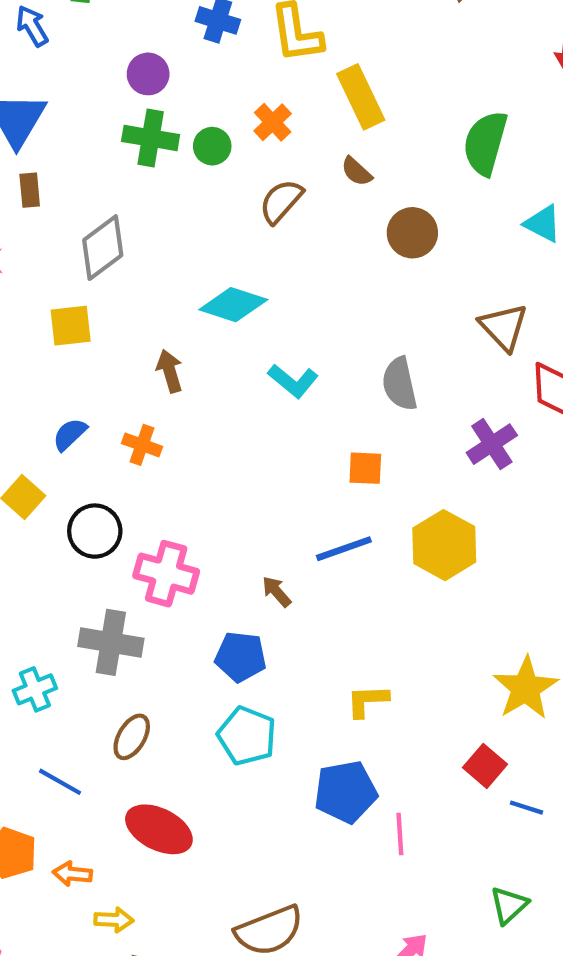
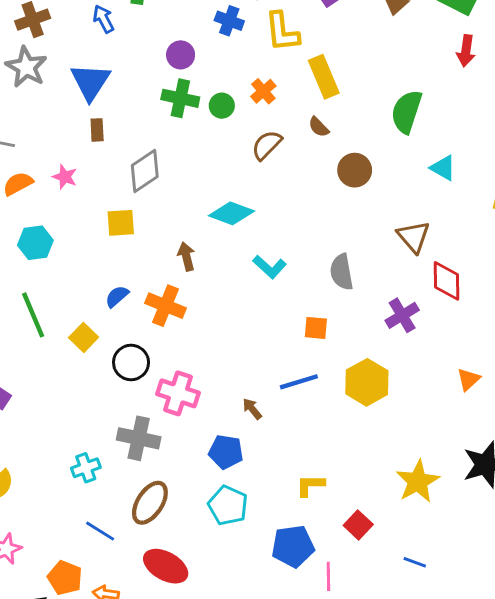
orange cross: (142, 445) -> (165, 306), size x1.5
brown ellipse: (132, 737) -> (150, 503), size x1.4
red square: (485, 766) -> (358, 525), moved

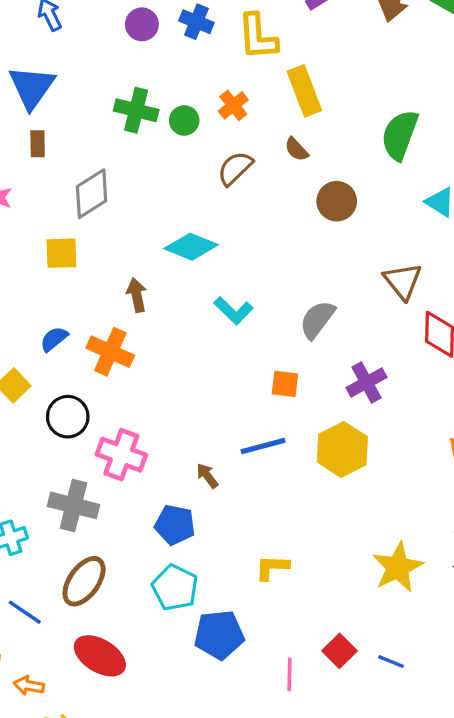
purple circle: (181, 55) -> (142, 24), moved
gray semicircle: (342, 272) -> (317, 320), turned 45
purple cross: (402, 315) -> (366, 382), moved
red square: (358, 525) -> (340, 651), moved
blue pentagon: (293, 546) -> (219, 635), moved

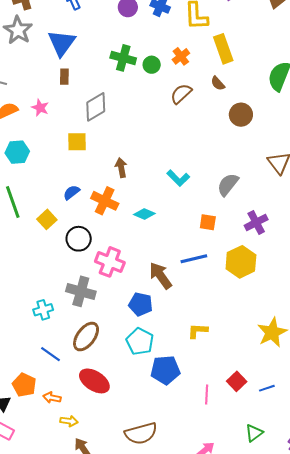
cyan diamond: (191, 247) -> (144, 214), moved, size x0.7
brown arrow: (207, 476) -> (161, 276), size x1.8
blue line: (391, 662) -> (267, 388), turned -42

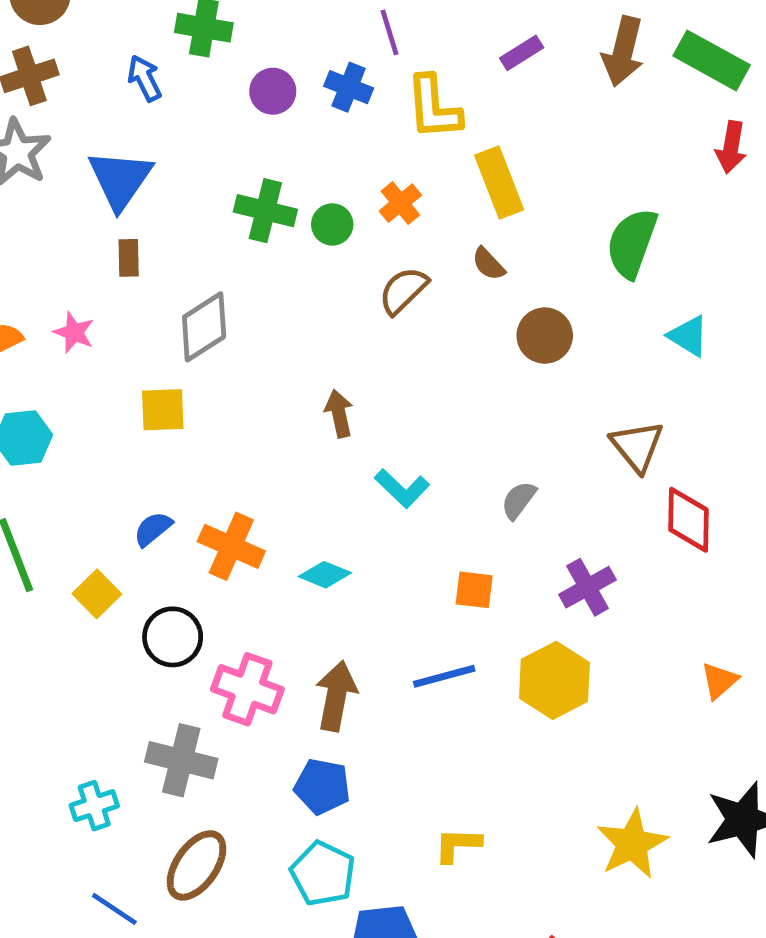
brown arrow: (121, 168) -> (339, 414), moved
gray semicircle: (228, 185) -> (519, 500), size x0.7
brown arrow: (161, 276) -> (336, 696), moved, turned 48

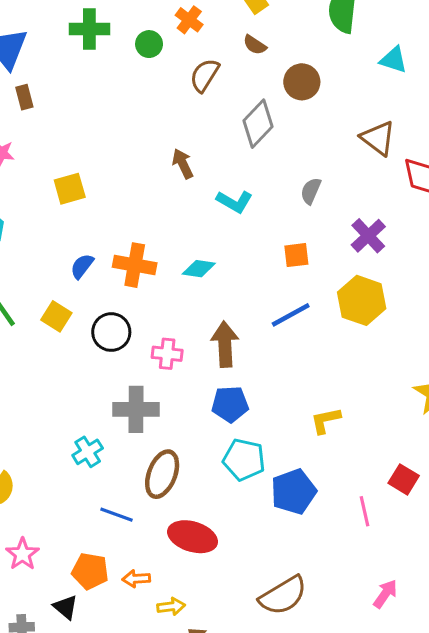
green cross: (265, 211) -> (89, 29), moved
gray diamond: (204, 327) -> (258, 124), moved
pink cross: (247, 689) -> (167, 354), size x0.7

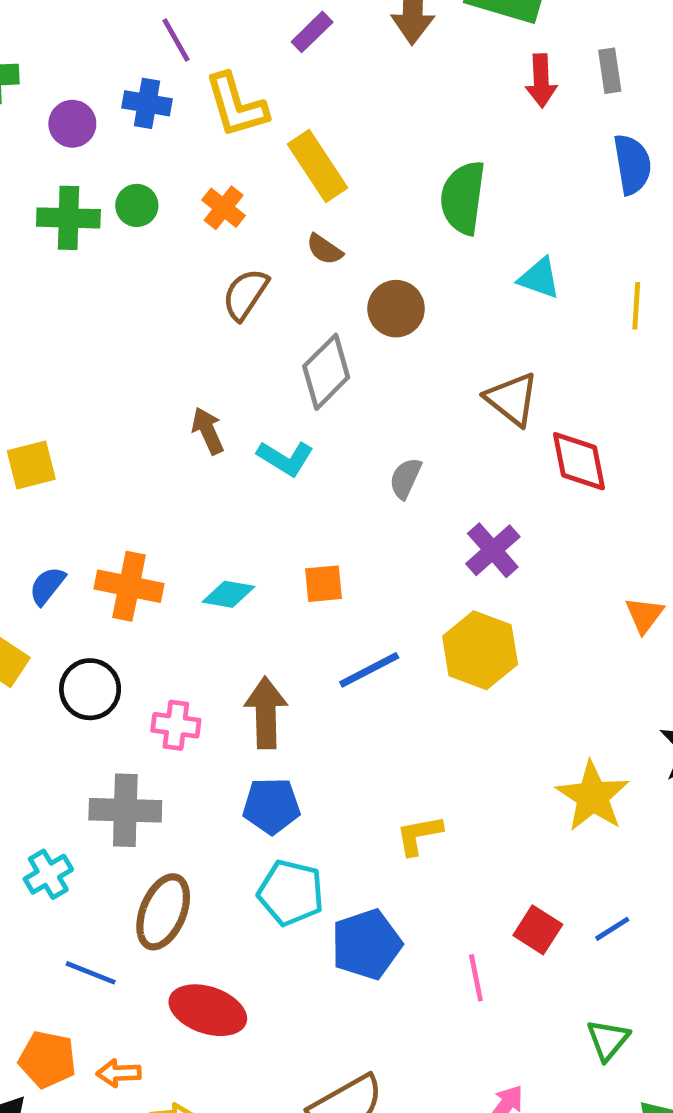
green circle: (149, 44) -> (137, 205), moved
cyan L-shape: (235, 202) -> (285, 458), moved
orange square: (296, 255) -> (323, 584), moved

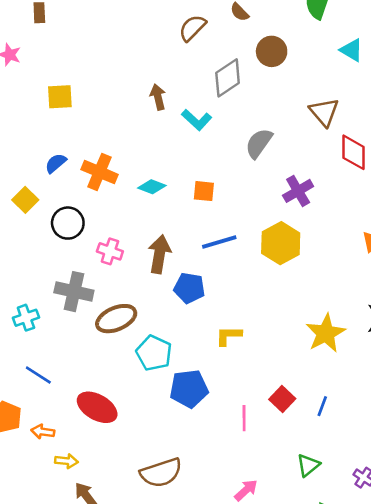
gray semicircle: (405, 478) -> (259, 143), size x1.4
blue pentagon: (271, 806) -> (189, 288), moved
brown ellipse: (163, 912) -> (116, 319), moved, turned 33
blue line: (612, 929) -> (322, 406), turned -48

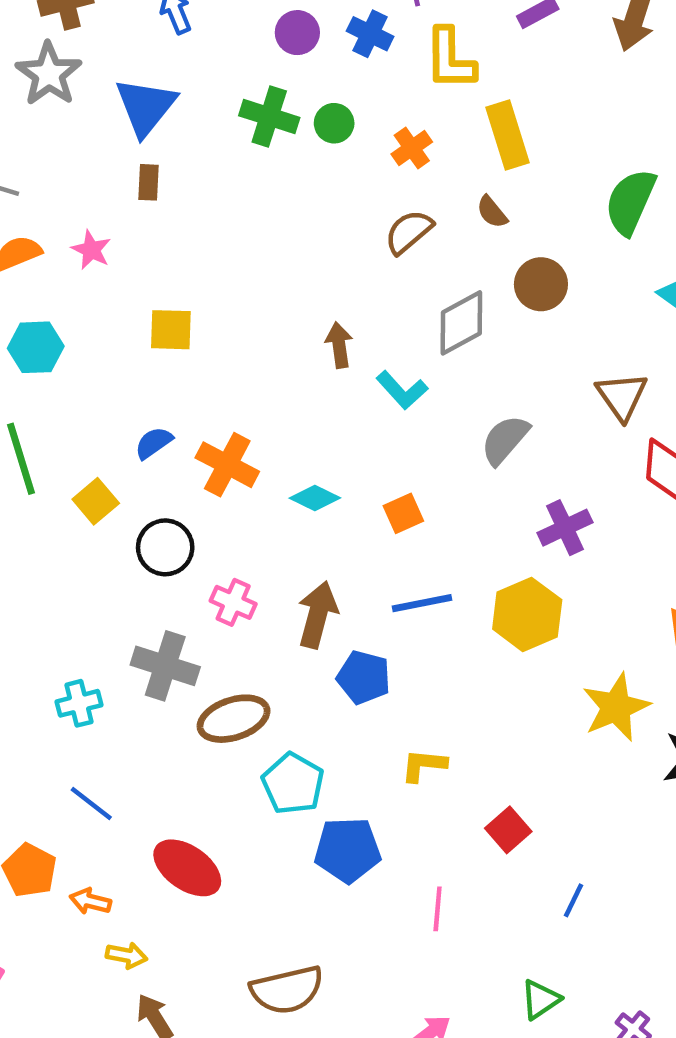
orange square: (204, 191) -> (403, 513), turned -35
yellow star: (326, 333) -> (616, 707), moved
red square: (282, 399) -> (508, 830), moved

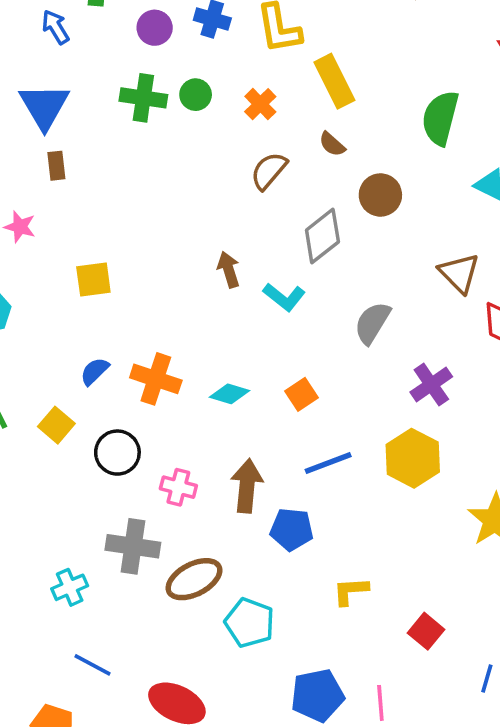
blue pentagon: (348, 850) -> (317, 695), moved

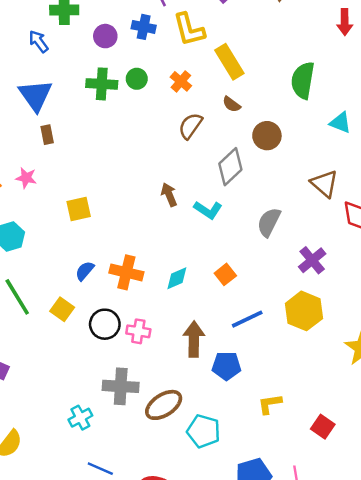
cyan diamond: (230, 394) -> (177, 278), turned -35
pink cross: (178, 487) -> (138, 331), moved

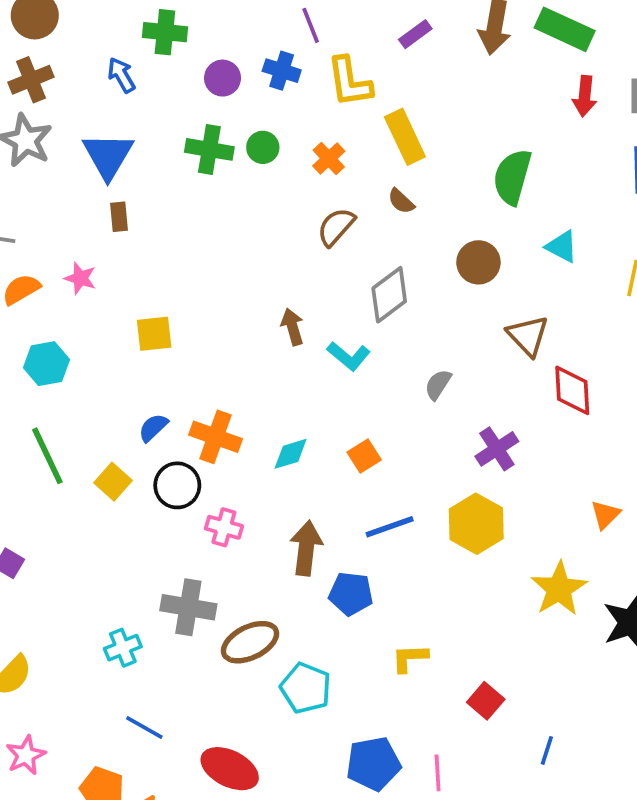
brown circle: (267, 136) -> (478, 262), moved
gray semicircle: (269, 222) -> (438, 385), size x0.7
black circle: (105, 324) -> (177, 485), moved

